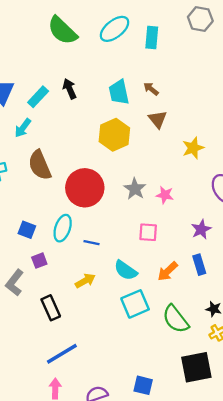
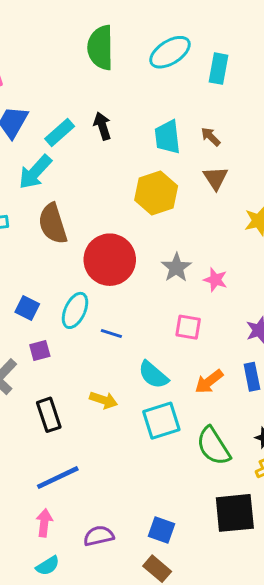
green semicircle: (62, 30) -> (100, 48), turned 40
cyan arrow: (23, 128) -> (35, 172), size x1.4
yellow arrow: (85, 281) -> (104, 400), moved, turned 42

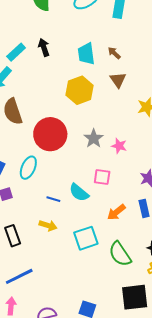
blue line: (111, 334) -> (53, 199), moved
cyan semicircle: (153, 375) -> (79, 192), moved

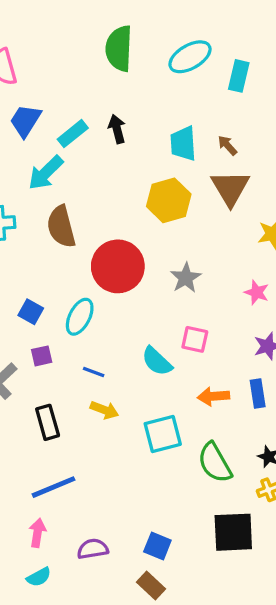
brown triangle: (118, 80) -> (230, 188), size x1.5
pink star: (119, 146) -> (257, 292), moved
blue line: (53, 199) -> (94, 372), moved
orange arrow: (116, 212) -> (213, 396), turned 30

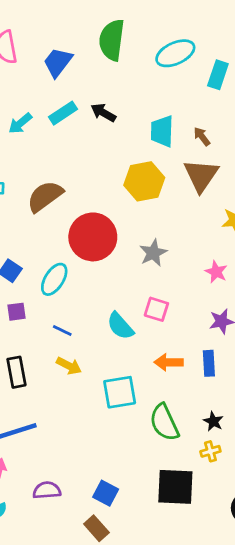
blue trapezoid: (25, 121) -> (58, 62), moved
black arrow: (117, 129) -> (103, 113), turned -50
cyan arrow: (46, 173) -> (20, 123), moved, size x0.7
brown semicircle: (61, 227) -> (45, 196), turned 63

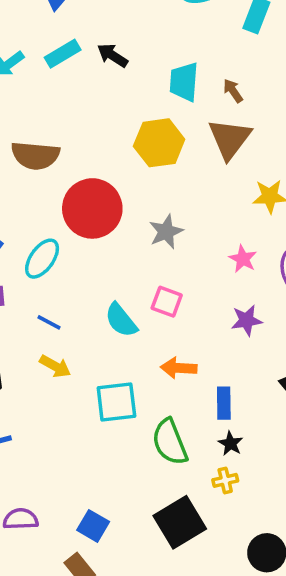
brown semicircle: (45, 196) -> (35, 155), turned -141
blue rectangle: (209, 363) -> (224, 403), moved
black square: (175, 487) -> (180, 522), turned -36

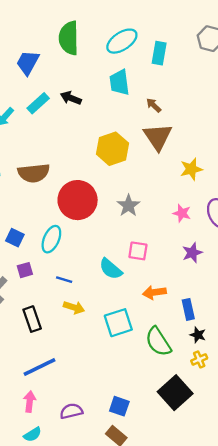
cyan trapezoid: (184, 82) -> (119, 82), moved

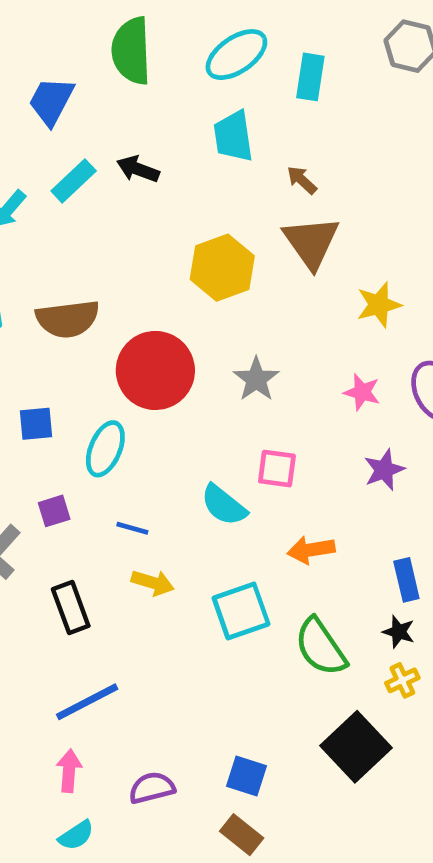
blue square: (15, 238) -> (36, 424), moved, turned -30
blue rectangle: (188, 309) -> (406, 580), moved

